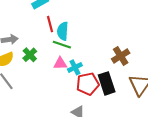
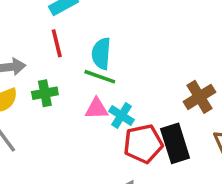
red line: (50, 24) -> (57, 43), moved
green cross: (30, 55) -> (45, 93), turned 32
cyan cross: (75, 67) -> (122, 115), turned -32

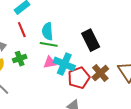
brown cross: (199, 97) -> (100, 73), moved
cyan cross: (122, 115) -> (64, 64), size x1.5
black rectangle: (175, 143) -> (91, 40), moved

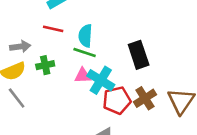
red line: (22, 30) -> (53, 29), turned -63

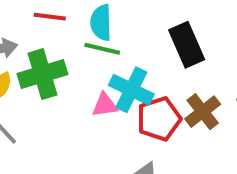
green cross: (45, 65) -> (42, 74), size x1.6
pink triangle: (83, 76) -> (105, 105), moved

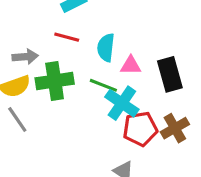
green line: (102, 49) -> (103, 85), moved
pink triangle: (105, 105) -> (131, 66), moved

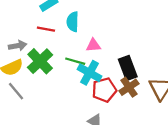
cyan semicircle: (106, 48) -> (73, 22), moved
black rectangle: (170, 74) -> (128, 68), moved
green cross: (55, 81) -> (40, 61), turned -30

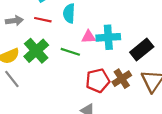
gray arrow: (18, 46) -> (14, 21), moved
black rectangle: (128, 68) -> (142, 49), moved, turned 70
cyan cross: (90, 73) -> (108, 37), moved, turned -35

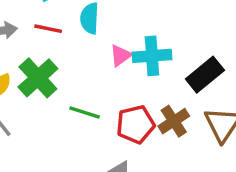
pink triangle: (88, 37) -> (121, 55), turned -32
green line: (70, 52) -> (85, 113), moved

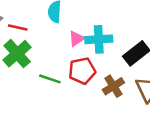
red line: (48, 29) -> (18, 28), moved
red pentagon: (136, 124) -> (82, 71), moved

